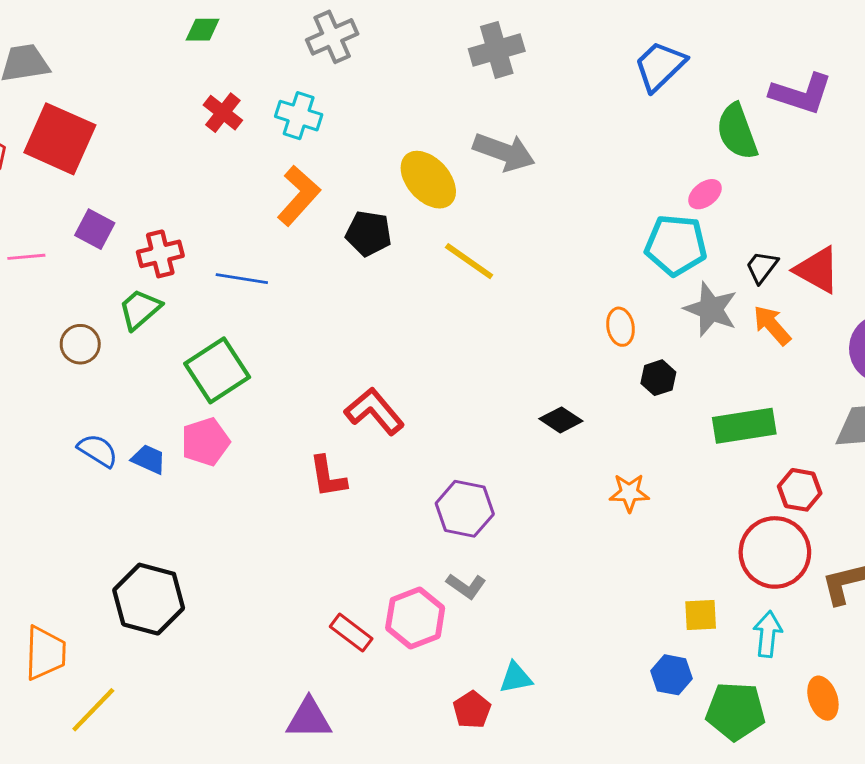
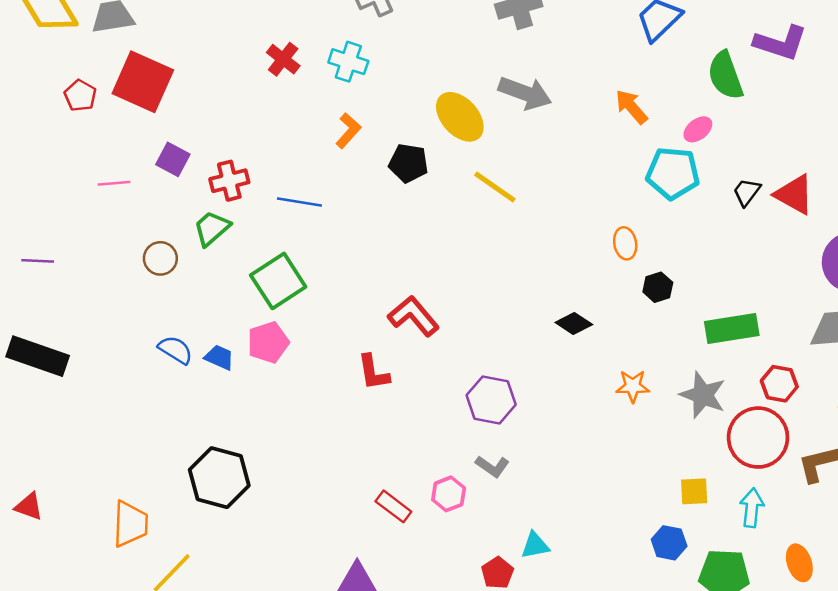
orange L-shape: (299, 196) -> (348, 131), size x0.7
gray star: (711, 309) -> (703, 395), moved
orange arrow: (772, 325) -> (631, 107), moved
pink hexagon: (415, 618) -> (449, 494), size x0.7

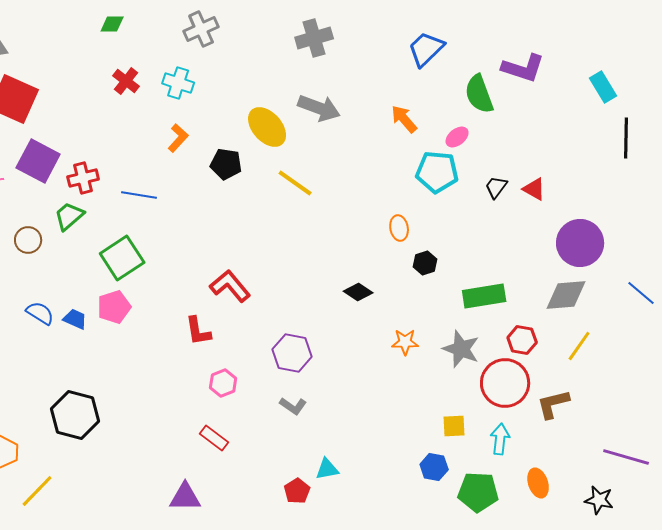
purple square: (173, 159) -> (38, 161), size x1.6
red triangle: (794, 194) -> (534, 189), size x0.7
pink hexagon: (449, 494) -> (223, 383), moved

